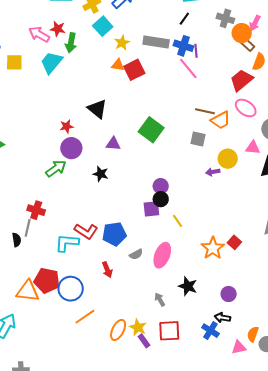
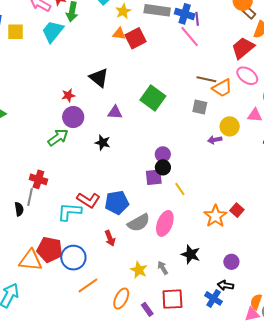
gray semicircle: (136, 254) -> (139, 223), size x1.6
yellow star: (138, 327) -> (139, 270), moved
pink triangle: (239, 347) -> (252, 314), moved

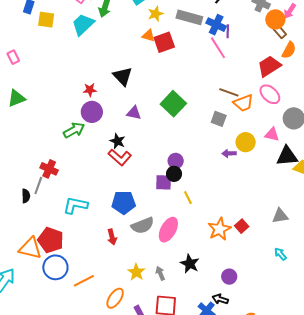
red L-shape: (88, 200) -> (120, 157), moved
blue circle: (73, 258) -> (55, 267), moved

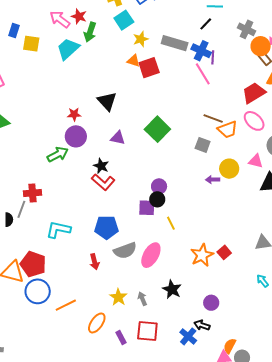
red cross: (49, 169) -> (32, 193), turned -30

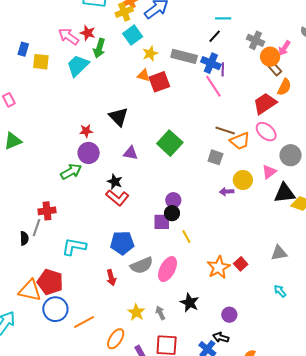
pink triangle: (256, 161) -> (269, 172), turned -49

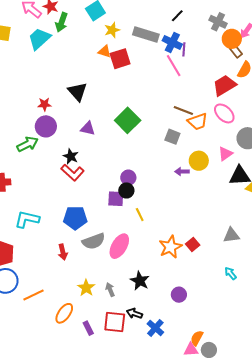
black arrow: (221, 337) -> (134, 313), moved

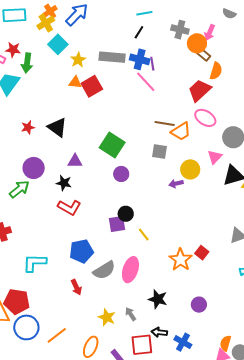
red star: (44, 104) -> (28, 127), moved
black star: (71, 156) -> (64, 183), moved
purple circle: (128, 178) -> (121, 174), moved

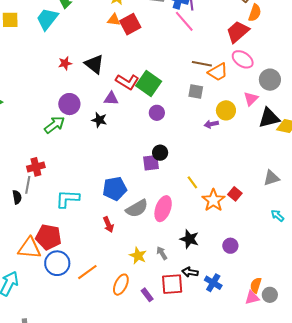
red L-shape: (69, 207) -> (127, 82), moved
yellow line: (144, 234) -> (192, 182), moved

